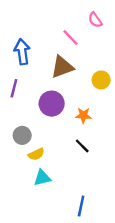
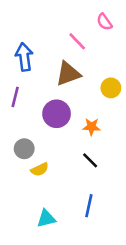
cyan triangle: (42, 178) -> (46, 219), moved
blue line: (81, 206) -> (89, 206), moved

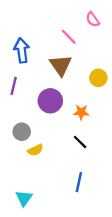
brown triangle: (68, 74) -> (61, 65), turned -45
cyan triangle: (46, 219) -> (24, 198), moved, turned -42

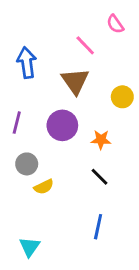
purple line: (14, 86) -> (17, 123), moved

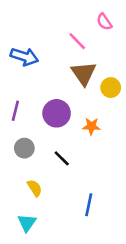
blue arrow: (27, 63) -> (24, 57), turned 116
brown triangle: (75, 81) -> (84, 73), moved
black line: (99, 177) -> (62, 158), moved
yellow semicircle: (44, 187) -> (35, 188), moved, turned -96

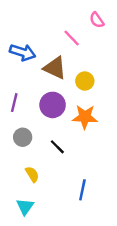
brown triangle: (84, 73) -> (55, 68), moved, turned -30
yellow circle: (111, 88) -> (85, 81), moved
orange star: (91, 126) -> (85, 117), size x1.5

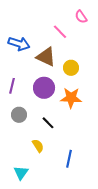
yellow semicircle: (32, 174) -> (38, 146), moved

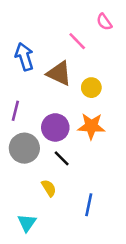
blue arrow: (19, 44) -> (24, 57), turned -125
purple circle: (44, 88) -> (55, 127), moved
gray circle: (19, 115) -> (24, 148), size x1.5

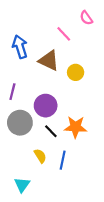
orange star: (91, 126) -> (76, 127), moved
blue line: (89, 205) -> (63, 160), moved

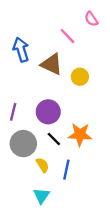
purple line: (12, 92) -> (13, 112), moved
gray circle: (20, 123) -> (23, 144), moved
cyan triangle: (22, 185) -> (41, 196), moved

